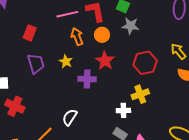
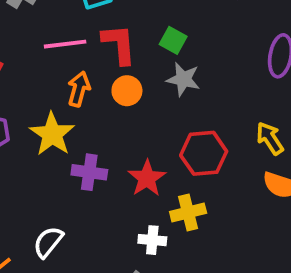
orange arrow: (77, 37) -> (79, 89), turned 30
yellow star: (66, 61) -> (52, 134), size x1.6
red star: (105, 61) -> (147, 178), moved

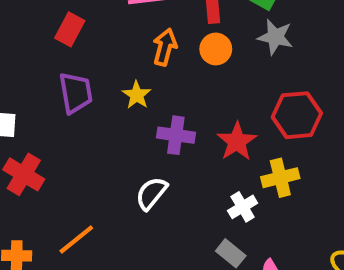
yellow star: (52, 134) -> (137, 95), size x0.6
white cross: (152, 240) -> (243, 207), turned -36
white semicircle: (48, 242) -> (151, 193), moved

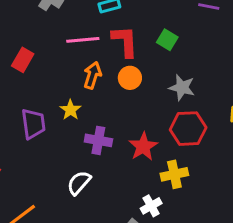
gray star: (275, 37) -> (182, 87), moved
purple trapezoid: (76, 93) -> (33, 124), moved
white cross: (243, 207) -> (151, 206), moved

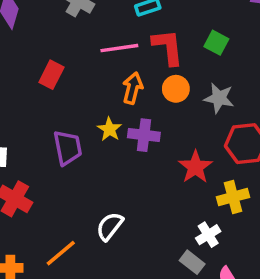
gray star: (182, 87) -> (219, 98), moved
purple cross: (98, 140) -> (144, 135), moved
white semicircle: (79, 183) -> (110, 226), moved

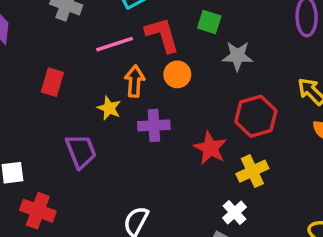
gray star: (219, 98) -> (237, 56), moved
yellow star: (109, 129) -> (109, 108), moved

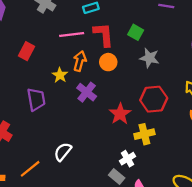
purple cross: (154, 125) -> (87, 92), turned 30

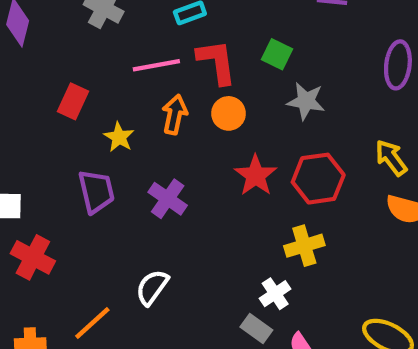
yellow star: (60, 75) -> (119, 137), moved
purple cross: (87, 92) -> (168, 199), moved
red star: (120, 114) -> (256, 175), moved

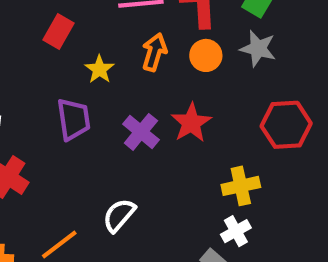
gray star: (306, 101) -> (258, 48), moved
red star: (256, 175) -> (191, 123), moved
yellow cross: (304, 246) -> (241, 186), moved

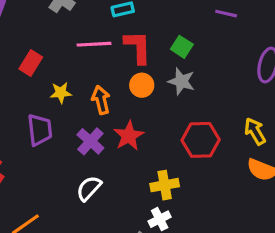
orange arrow: (154, 52) -> (101, 100), moved, turned -32
yellow star: (99, 69) -> (61, 93), turned 30
white semicircle: (119, 215) -> (89, 188), moved

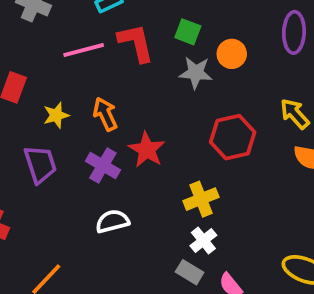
orange circle: (142, 85) -> (232, 54), moved
white semicircle: (89, 188) -> (112, 221), turned 44

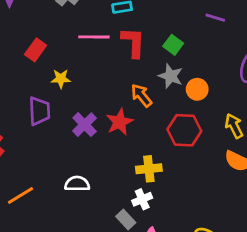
orange circle: (232, 54) -> (197, 89), moved
orange arrow: (105, 114) -> (141, 95), moved, turned -30
white semicircle: (112, 221) -> (77, 184), moved

